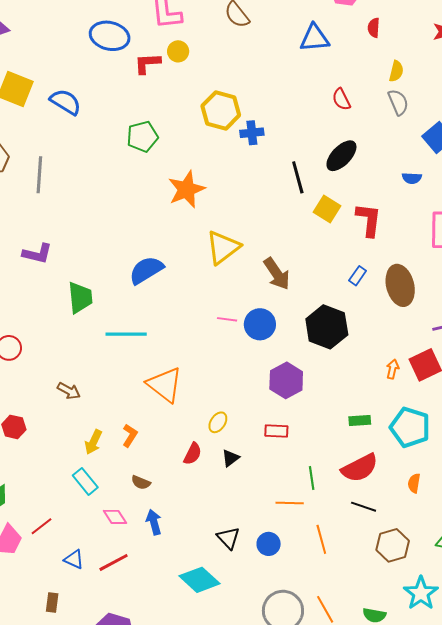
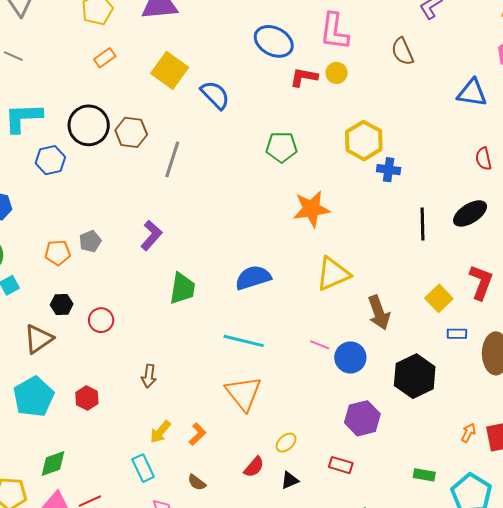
yellow square: (327, 209) -> (439, 298), moved
purple L-shape: (37, 254) -> (151, 235), turned -76
blue rectangle: (358, 276) -> (457, 334), turned 42
cyan line: (126, 334) -> (244, 341), moved
brown arrow: (69, 391) -> (149, 376), turned 55

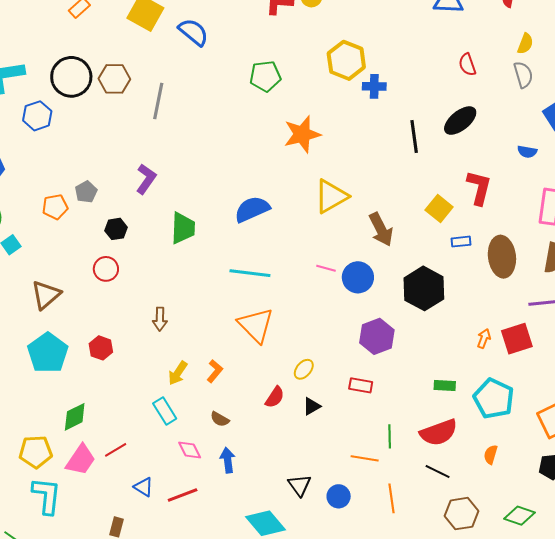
black hexagon: (62, 304) -> (116, 229), moved

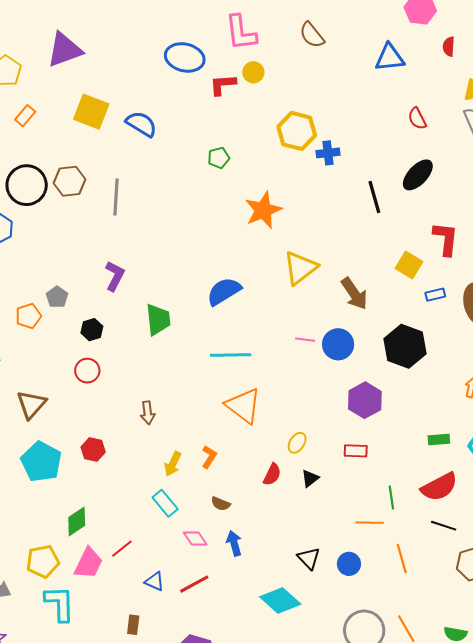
green pentagon: (265, 76) -> (219, 158), size x0.7

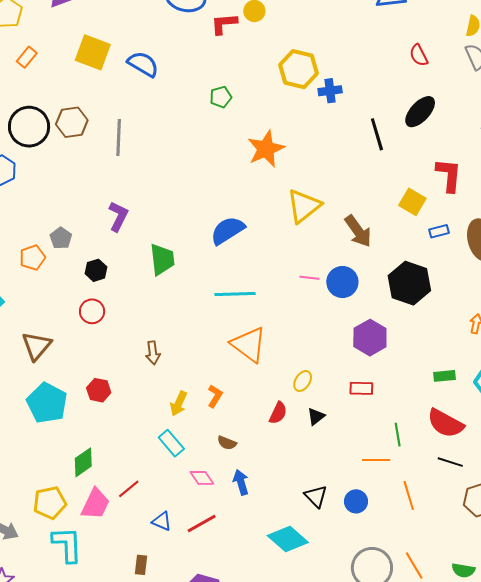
red semicircle: (439, 487) -> (445, 423), turned 57

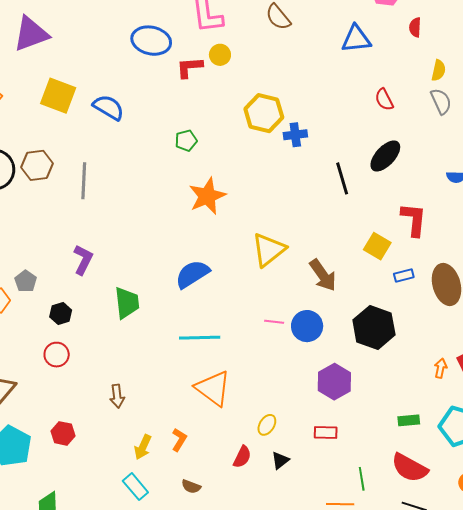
orange star: (266, 149) -> (207, 196), moved

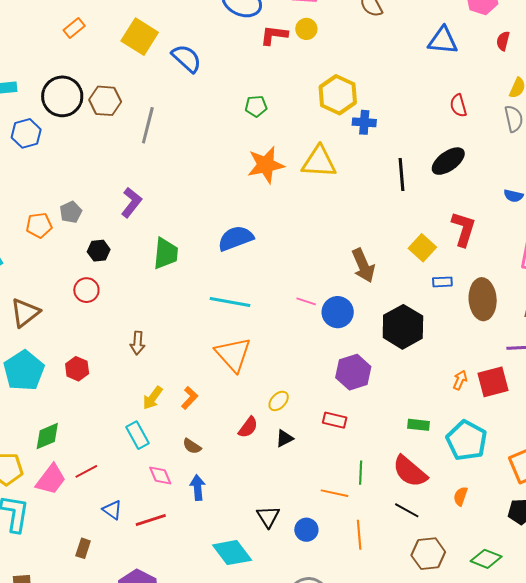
yellow triangle: (269, 250) -> (319, 162), moved, turned 30

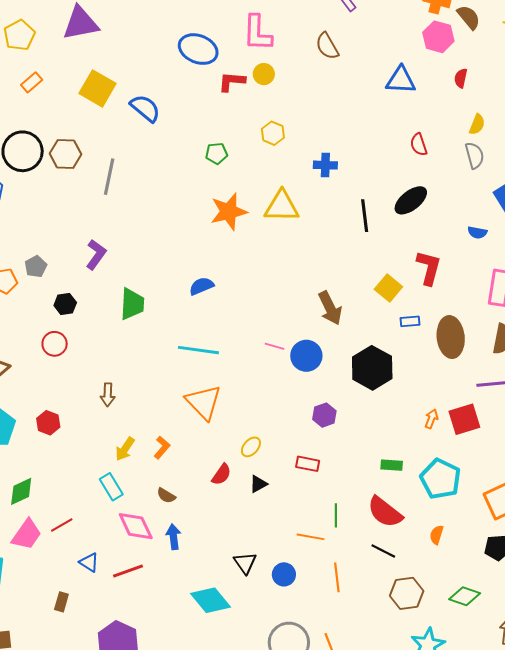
yellow hexagon: (338, 95) -> (273, 133), moved, size x0.6
blue semicircle: (236, 238) -> (201, 286), size x0.7
purple hexagon: (353, 372) -> (324, 415), size x0.7
pink diamond: (160, 475) -> (136, 526), size x1.5

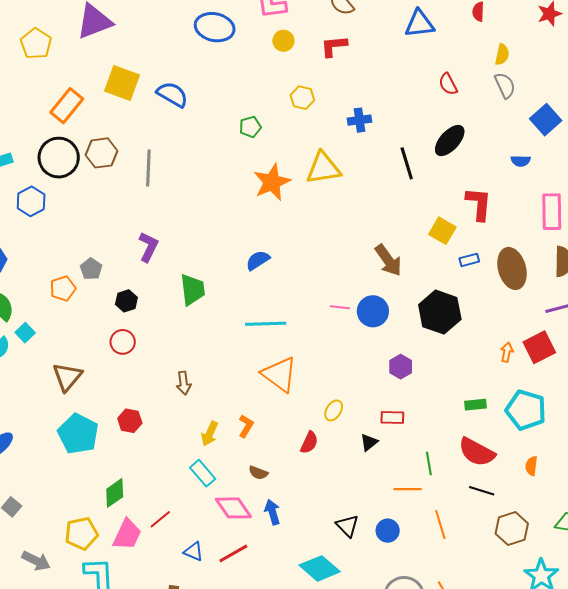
orange rectangle: (32, 82) -> (67, 106), moved, size x1.6
red L-shape: (232, 82) -> (334, 46), moved
black triangle: (258, 484) -> (369, 442), moved

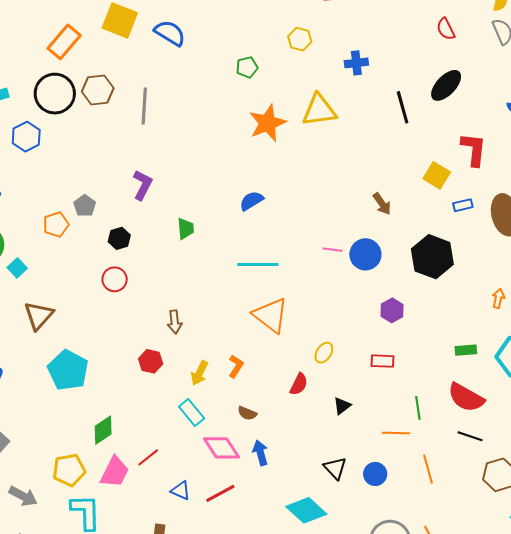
brown arrow: (388, 260) -> (382, 204), size x0.7
green trapezoid: (192, 290) -> (186, 229), size x0.7
brown triangle: (67, 377) -> (39, 316), moved
red hexagon: (130, 421) -> (151, 361), moved
black triangle: (369, 442) -> (342, 406), moved

